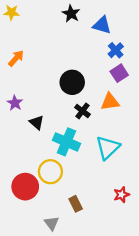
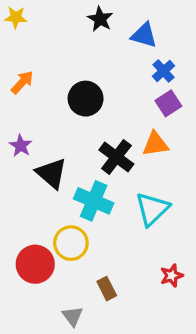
black circle: (72, 82) -> (86, 99), moved
black cross: (82, 111) -> (116, 157), size x1.5
black triangle: (37, 122) -> (51, 173), size x1.5

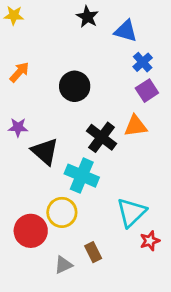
purple star: (21, 146) -> (18, 127), turned -30
cyan triangle: (152, 209) -> (131, 212), moved
gray triangle: (73, 316) -> (63, 265), moved, turned 42

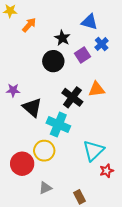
black star: (87, 17) -> (62, 38), moved
orange arrow: (19, 72) -> (29, 25), moved
purple square: (147, 91) -> (82, 55), moved
brown rectangle: (93, 252) -> (79, 197), moved

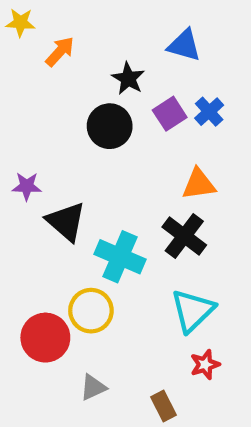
blue cross: (102, 44) -> (209, 112), moved
black cross: (72, 97) -> (184, 236), moved
red star: (107, 171) -> (205, 365), moved

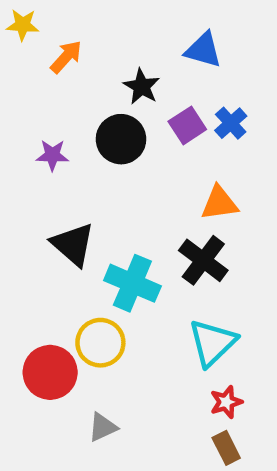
purple star: (27, 186) -> (52, 155), moved
brown rectangle: (164, 406) -> (226, 448), moved

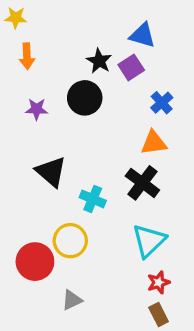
orange arrow: (66, 57) -> (27, 56), moved, turned 135
blue cross: (231, 123) -> (162, 103), moved
purple square: (187, 125) -> (131, 67), moved
cyan cross: (132, 283) -> (93, 199), size x0.7

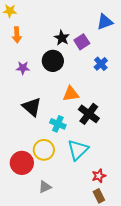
blue triangle: (142, 35) -> (105, 22), moved, turned -36
orange triangle: (154, 143) -> (71, 94), moved
cyan triangle: (149, 241) -> (78, 150), moved

